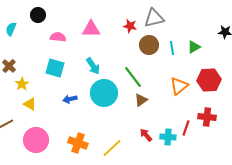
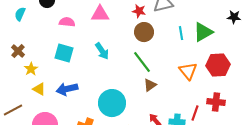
brown circle: (149, 45) -> (144, 32), moved
green triangle: (194, 47) -> (203, 32), size x1.5
orange triangle: (179, 86) -> (188, 71), turned -30
cyan circle: (104, 93) -> (112, 103), moved
blue arrow: (70, 99) -> (67, 89), moved, size x1.5

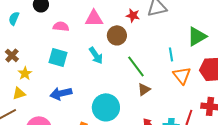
brown circle: (144, 32) -> (117, 35), moved
cyan line: (181, 33) -> (171, 54), moved
yellow triangle: (39, 89) -> (19, 93), moved, turned -48

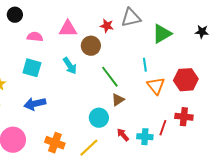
green triangle: (197, 36) -> (162, 34), moved
cyan circle: (106, 107) -> (99, 118), moved, size x0.7

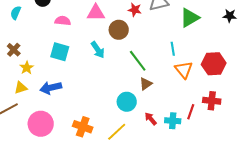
blue arrow: (35, 104) -> (51, 88), moved

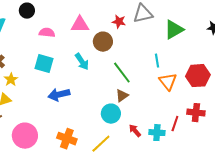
brown triangle: (146, 84) -> (122, 96), moved
blue arrow: (51, 88) -> (59, 95), moved

